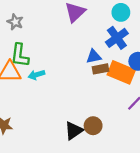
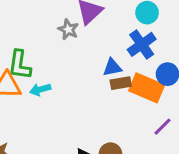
gray star: (15, 22) -> (68, 30), moved

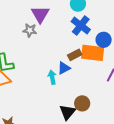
blue triangle: (112, 67) -> (64, 68), moved
cyan arrow: (40, 89) -> (52, 77), moved, turned 112

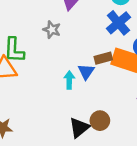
gray star: (30, 30) -> (52, 30), moved
blue triangle: (64, 68) -> (86, 72), turned -40

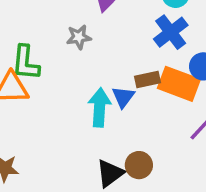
gray star: (52, 30) -> (79, 37), turned -30
cyan arrow: (69, 80) -> (100, 107), size x1.5

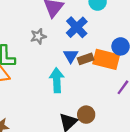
blue cross: (171, 32) -> (77, 27), moved
blue triangle: (123, 97) -> (71, 56), moved

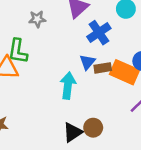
gray star: (38, 36) -> (37, 19), moved

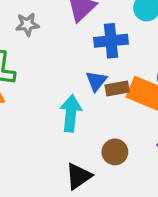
blue cross: (99, 33) -> (111, 41), turned 30
brown circle: (93, 128) -> (115, 152), moved

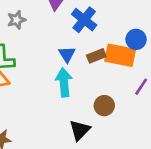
blue cross: (111, 41) -> (84, 20), turned -35
blue triangle: (96, 81) -> (67, 54), moved

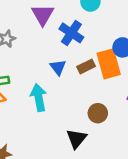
orange rectangle: (120, 55) -> (109, 64), turned 68
cyan arrow: (64, 82) -> (39, 98), moved

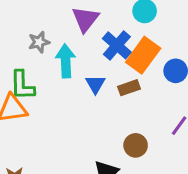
orange rectangle: (109, 64) -> (143, 55), moved, turned 44
cyan arrow: (39, 98) -> (66, 61), moved

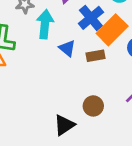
blue triangle: (95, 84) -> (67, 48), turned -30

